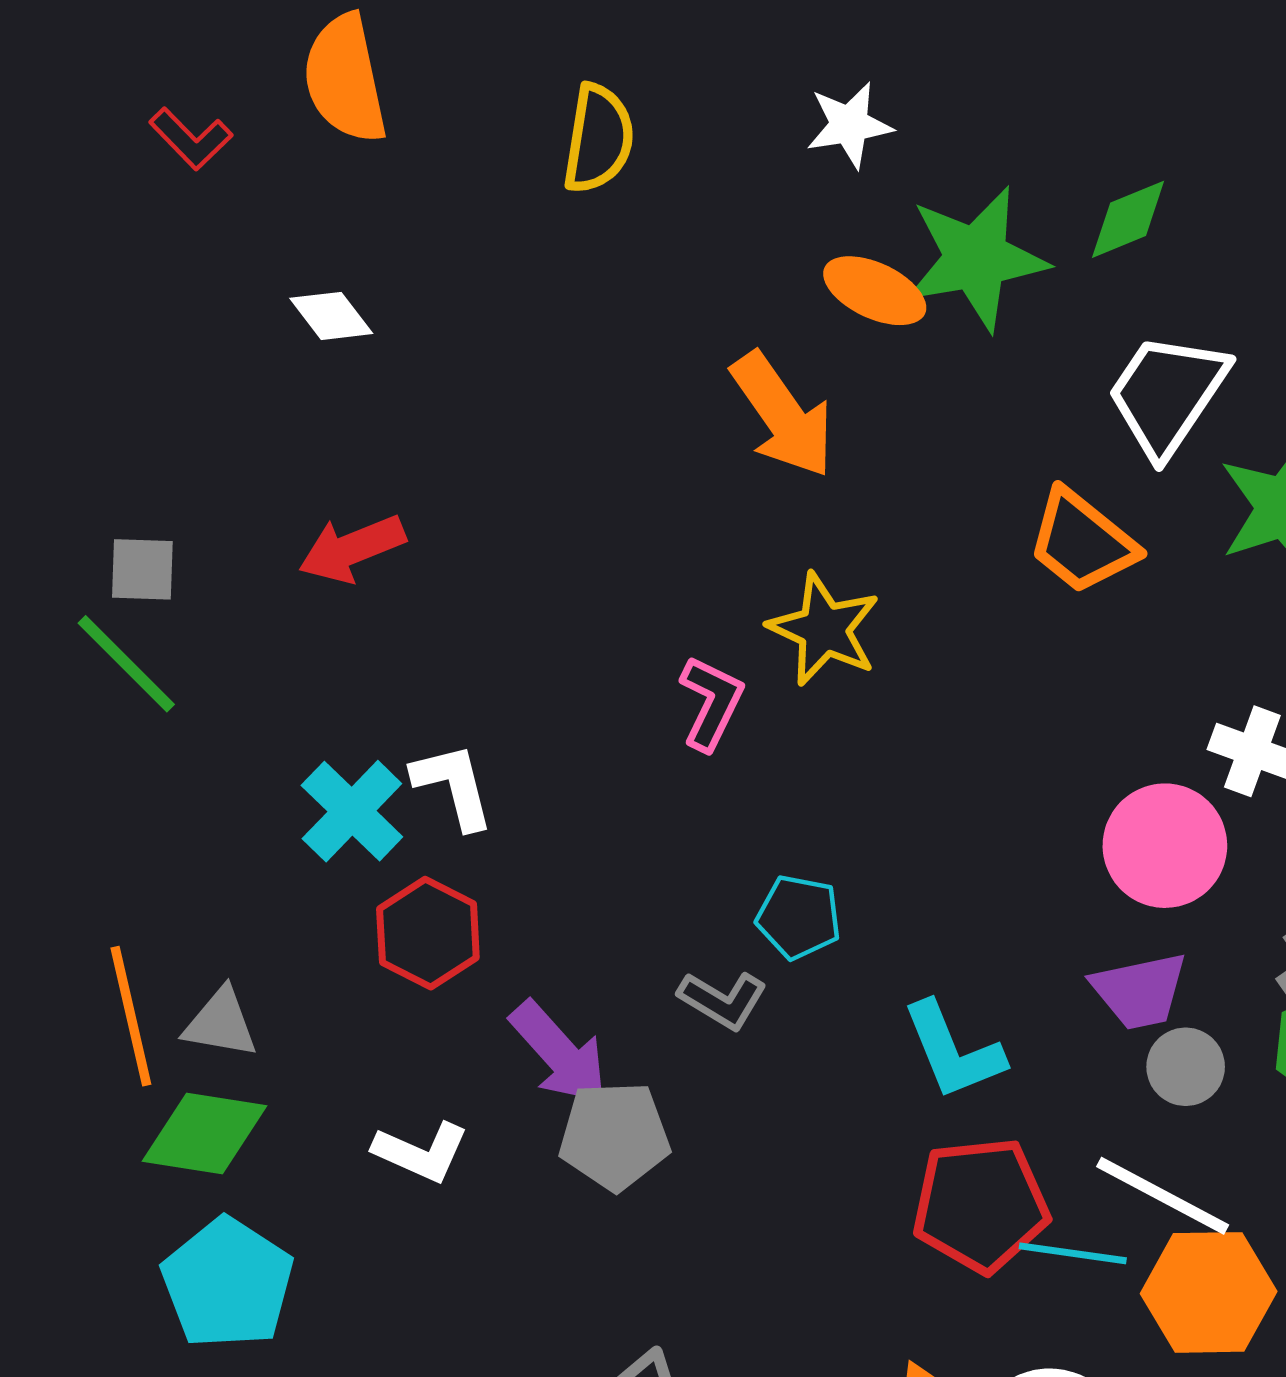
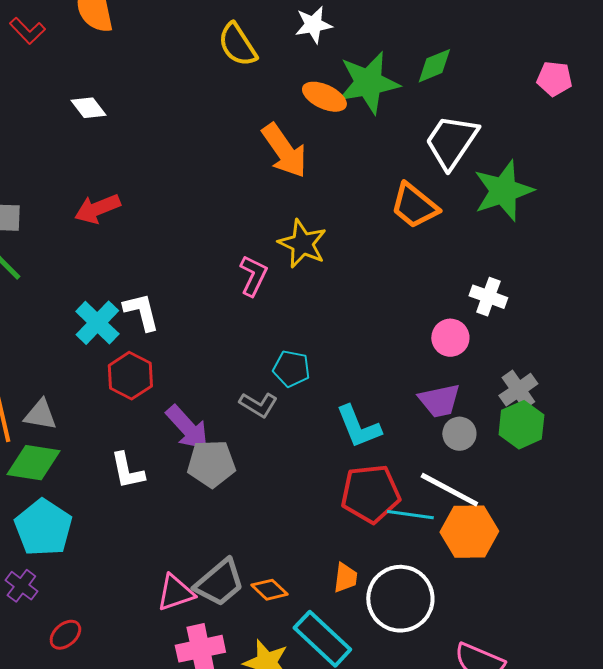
yellow semicircle: (598, 139) -> (237, 45), moved, turned 138
pink circle: (1165, 846) -> (450, 338), size x0.7
white L-shape: (421, 1152) -> (127, 471), turned 54

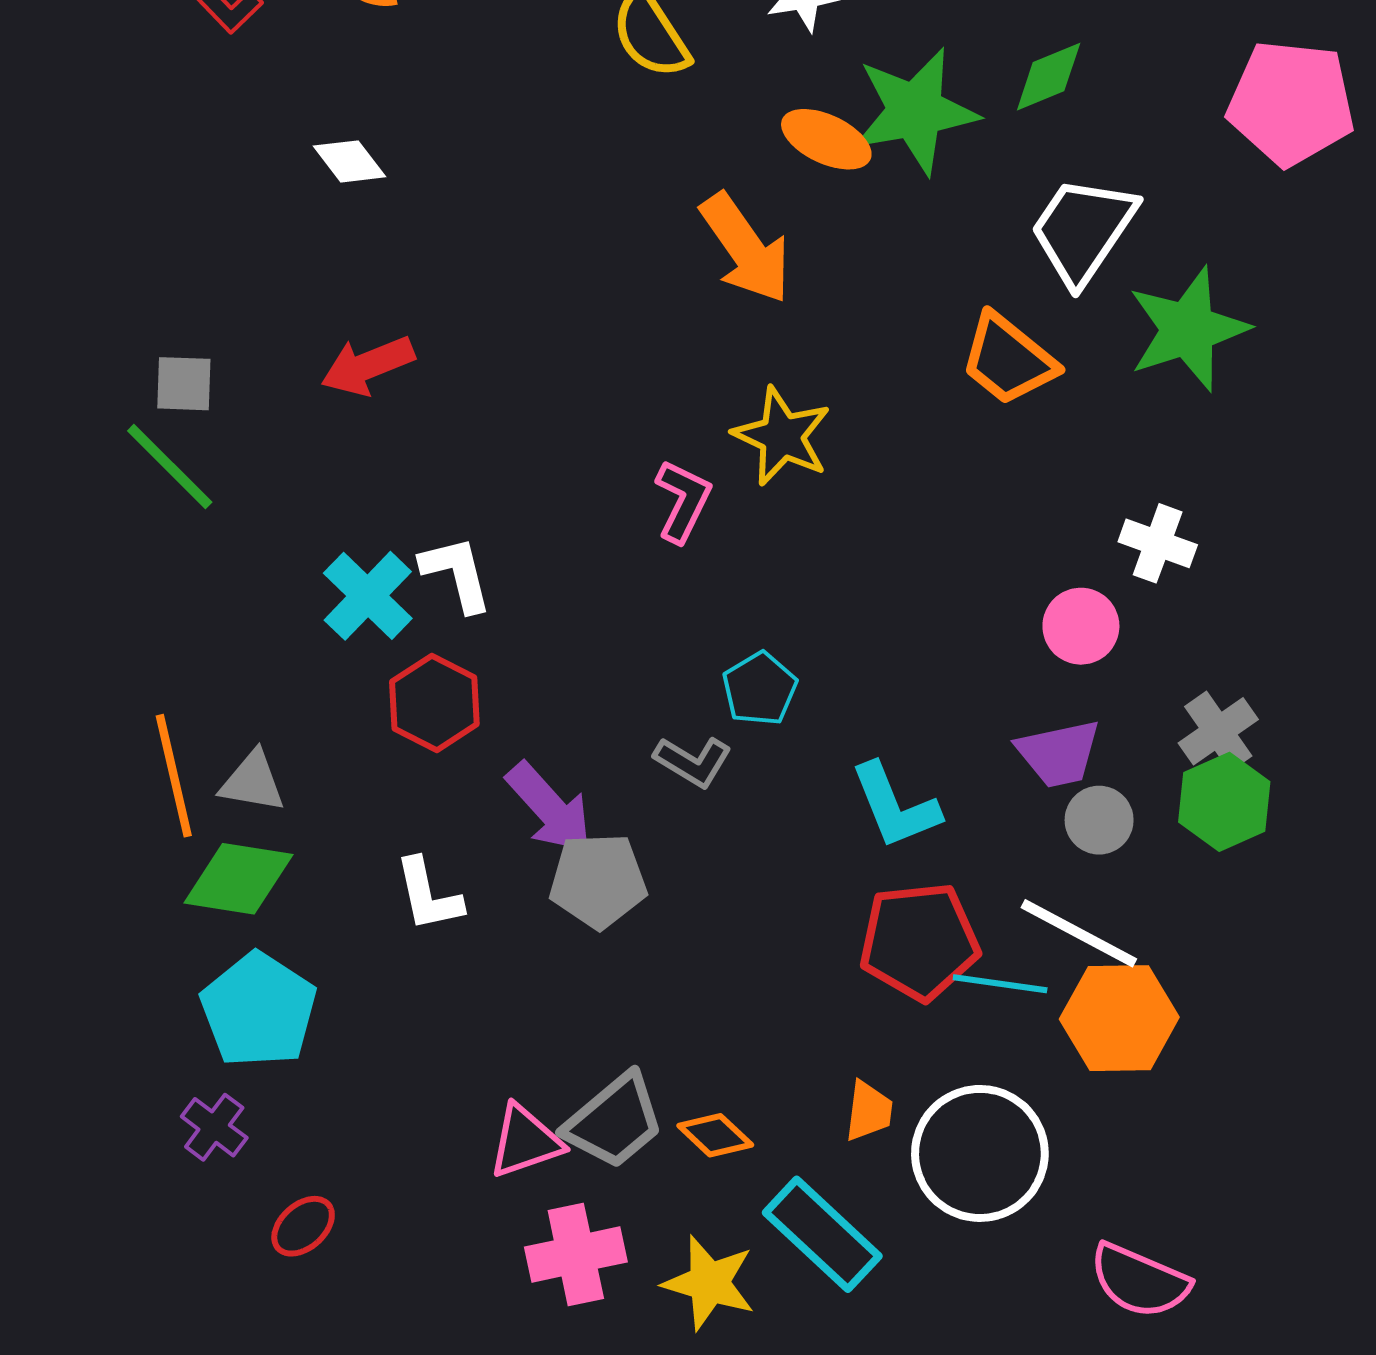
pink pentagon: (554, 79) -> (1291, 103), size x1.8
cyan pentagon: (291, 369) -> (760, 689), turned 30

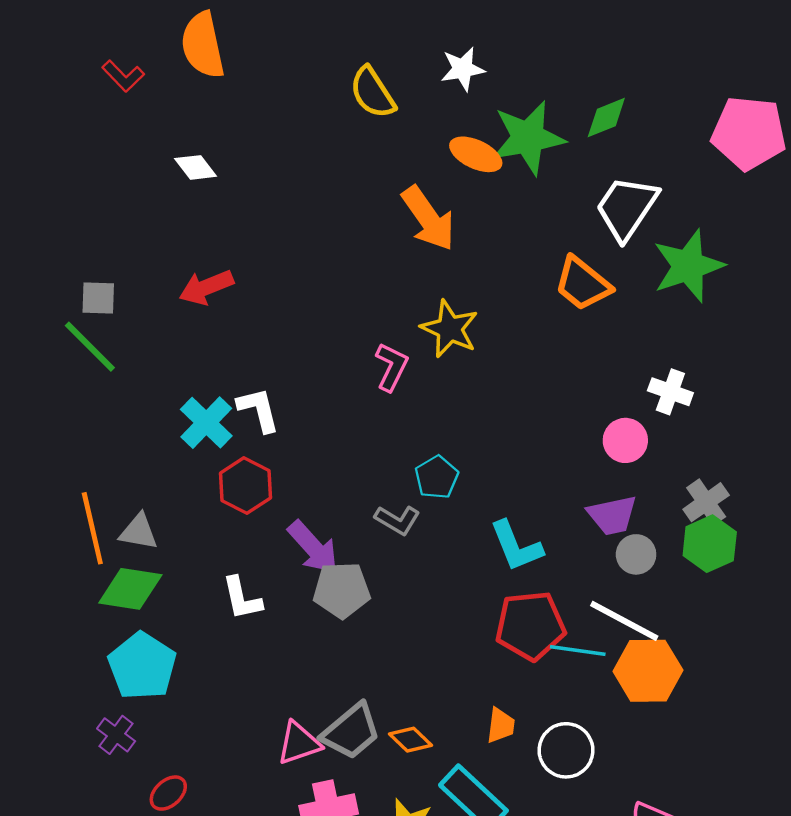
white circle: (980, 1153) -> (566, 750), size x0.7

